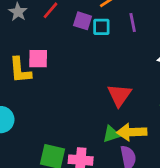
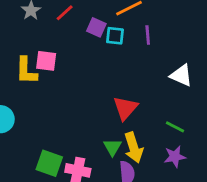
yellow arrow: (132, 132) -> (134, 148), turned -112
green triangle: (111, 134) -> (112, 147), turned -48

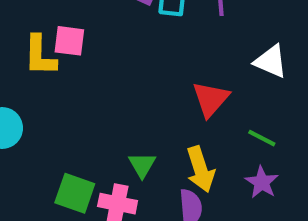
red triangle: (125, 108) -> (211, 99), moved
green triangle: (112, 147) -> (142, 165), moved
purple star: (175, 157) -> (262, 182), turned -30

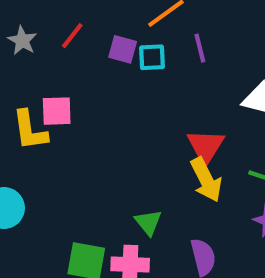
yellow arrow: (200, 169) -> (206, 180), moved

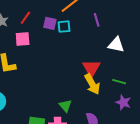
purple line: (200, 48) -> (97, 20), moved
pink square: (57, 111) -> (23, 39), moved

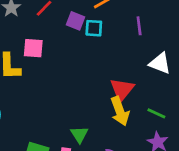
pink square: (23, 39) -> (33, 48), moved

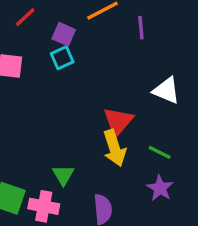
purple line: (139, 26) -> (141, 28), moved
cyan square: (94, 28) -> (62, 58), moved, turned -30

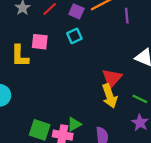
purple square: (64, 34) -> (76, 11), moved
green triangle: (63, 175) -> (74, 124), moved, turned 32

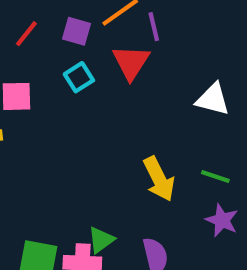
purple line: (127, 16) -> (154, 27), moved
red triangle: (112, 78) -> (131, 62), moved

